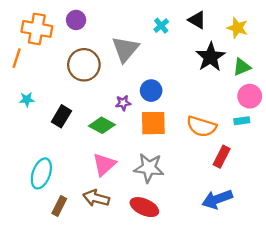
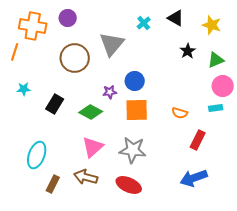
black star: (210, 57) -> (188, 51), size x0.6
orange semicircle: (202, 126) -> (180, 113), size x0.6

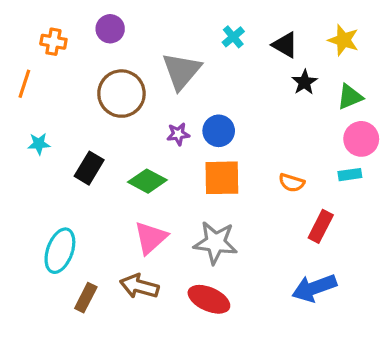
black triangle: (176, 18) -> (285, 45), moved
orange cross: (33, 26) -> (53, 42), size x0.6
purple star: (110, 92) -> (178, 134), moved

